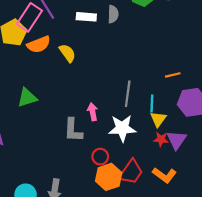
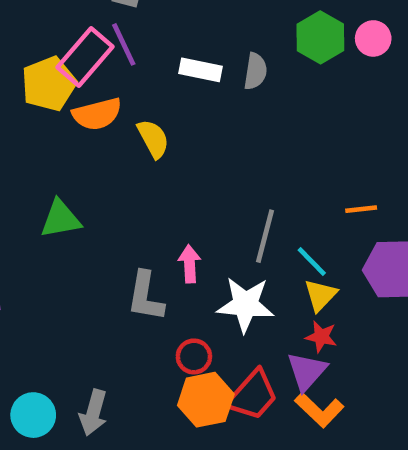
cyan line: (152, 103) -> (312, 262), turned -54
purple triangle: (177, 140) -> (307, 371), moved

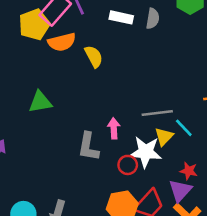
gray line: (265, 236) -> (157, 113), turned 68
yellow triangle: (321, 295) -> (164, 136), moved
red circle: (194, 356) -> (128, 165), moved

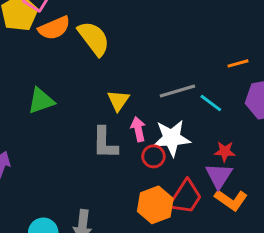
yellow semicircle: (94, 57) -> (94, 38), size x1.4
pink arrow: (114, 128) -> (138, 129), moved
yellow triangle: (164, 136) -> (118, 100), moved

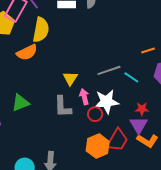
orange semicircle: (54, 28) -> (27, 52), moved
yellow semicircle: (94, 38) -> (41, 30), moved, turned 50
green triangle: (41, 101) -> (20, 103), moved

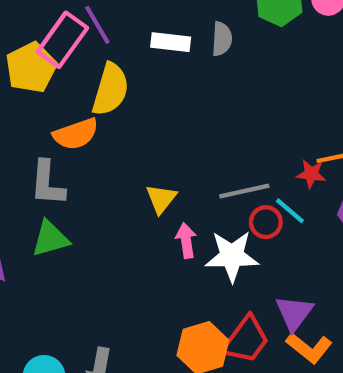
gray L-shape: (63, 107) -> (47, 183), moved
red star: (142, 109) -> (311, 174), moved
red circle: (95, 114) -> (266, 222), moved

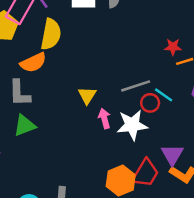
red star: (311, 174) -> (173, 47), moved

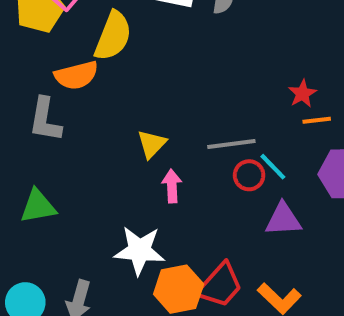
red star: (173, 47) -> (302, 94), turned 30
green triangle: (25, 125) -> (38, 206), moved
white star: (132, 125) -> (139, 250), moved
purple triangle: (172, 155) -> (283, 219), moved, turned 45

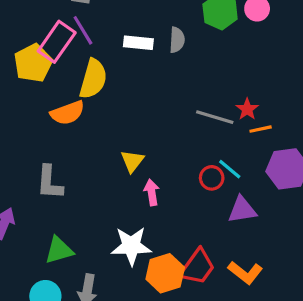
gray L-shape: (45, 120) -> (50, 182), moved
gray line: (231, 144) -> (215, 117), moved, turned 30
green triangle: (38, 206) -> (59, 250), moved

